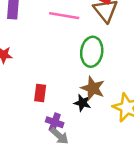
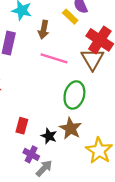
black star: (82, 103) -> (49, 136), moved
gray arrow: (59, 136) -> (44, 168), moved, turned -96

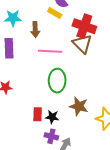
green ellipse: (74, 95) -> (57, 81), moved
black star: (49, 136) -> (52, 117), moved

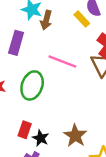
brown arrow: (35, 29) -> (46, 20), moved
green ellipse: (57, 81) -> (32, 85), moved

